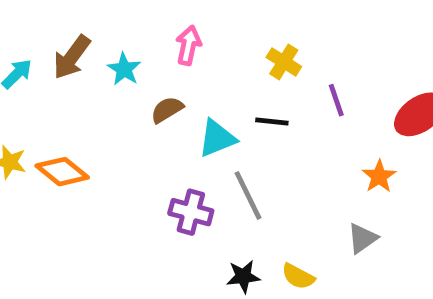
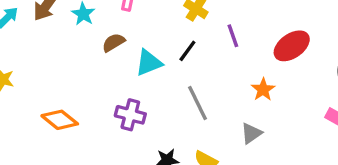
black line: (272, 122) -> (187, 51), turned -60
orange diamond: (62, 172) -> (60, 120), moved
gray line: (248, 195) -> (198, 103), moved

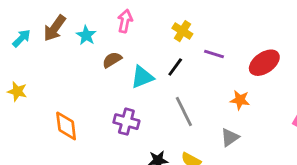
purple line: (233, 36) -> (214, 54), turned -54
orange star: (263, 90) -> (240, 100), turned -30
orange diamond: (60, 120) -> (66, 126), turned 44

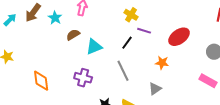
yellow cross: (182, 31) -> (131, 15), moved
black line: (175, 67) -> (127, 43), moved

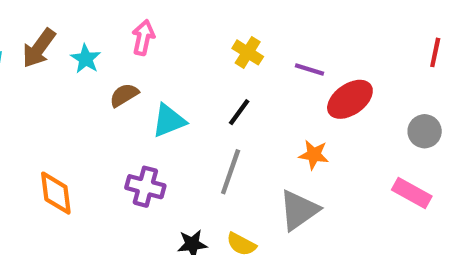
purple line: (144, 31) -> (309, 69), moved
gray line: (123, 71) -> (231, 172), turned 45
gray triangle: (155, 89) -> (299, 210), size x1.5

